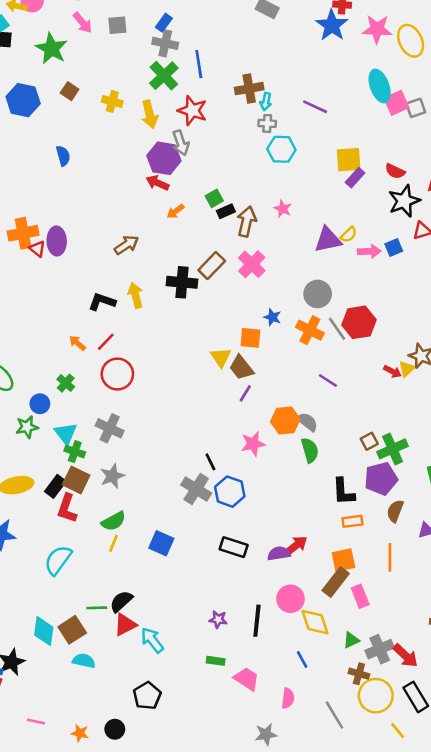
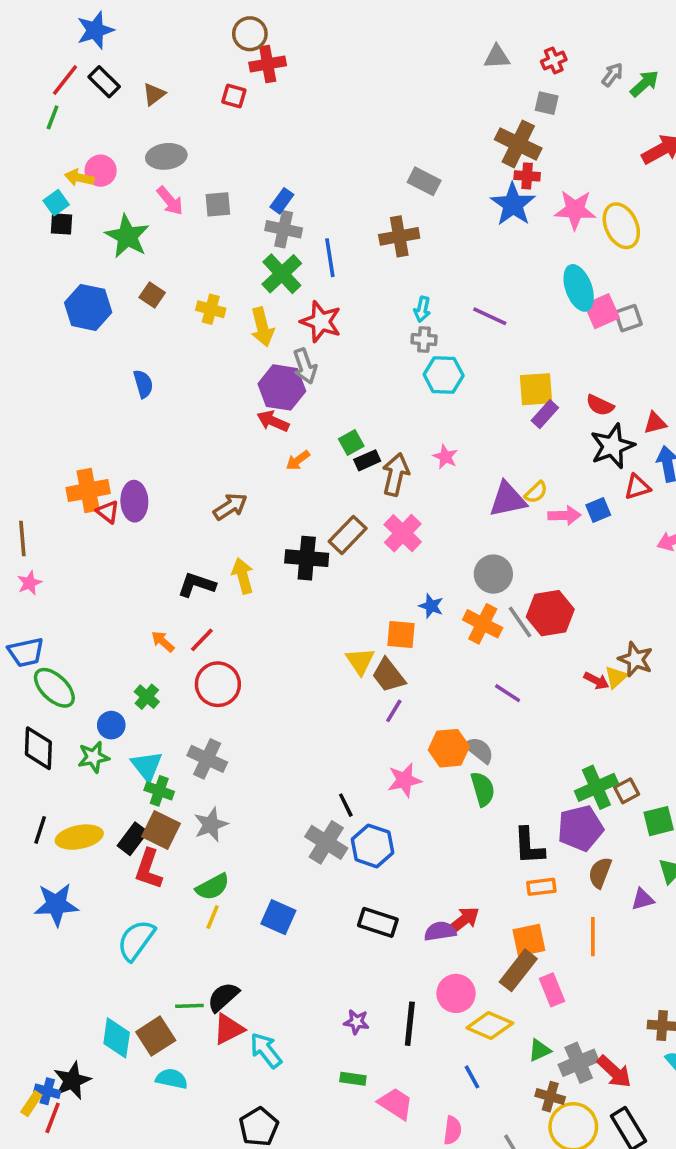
brown cross: (249, 89) -> (399, 236), moved
brown square: (369, 441) -> (627, 791), moved
yellow diamond: (315, 622) -> (490, 1025), turned -48

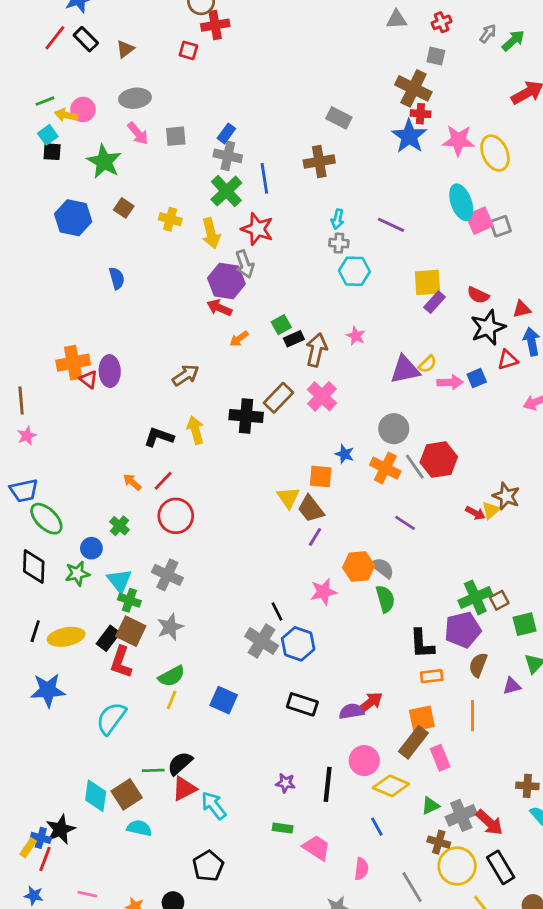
green line: (53, 117) -> (45, 101), moved, turned 48

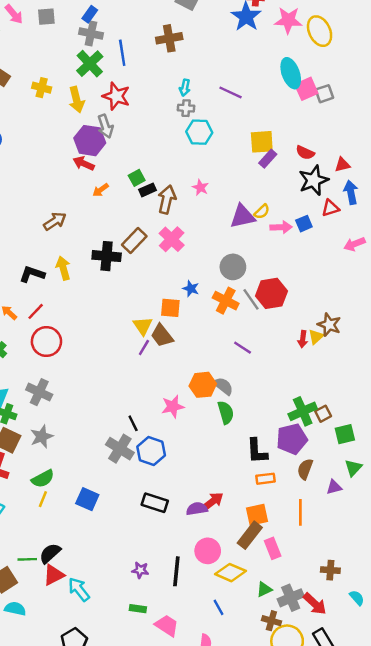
red arrow: (475, 513) -> (303, 339), turned 70
purple line: (315, 537) -> (144, 348), moved
brown cross: (527, 786) -> (330, 570), moved

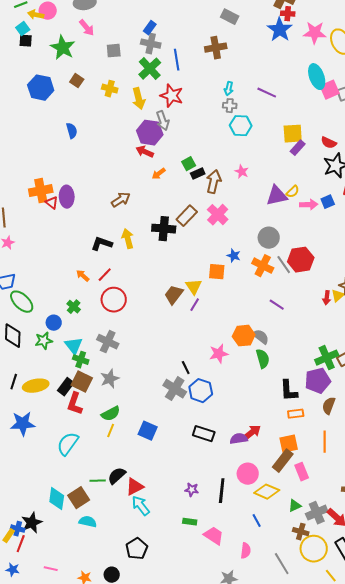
gray square: (46, 17) -> (114, 51), moved
brown trapezoid: (162, 336) -> (174, 295), moved, turned 75
red triangle: (54, 575) -> (135, 487), moved

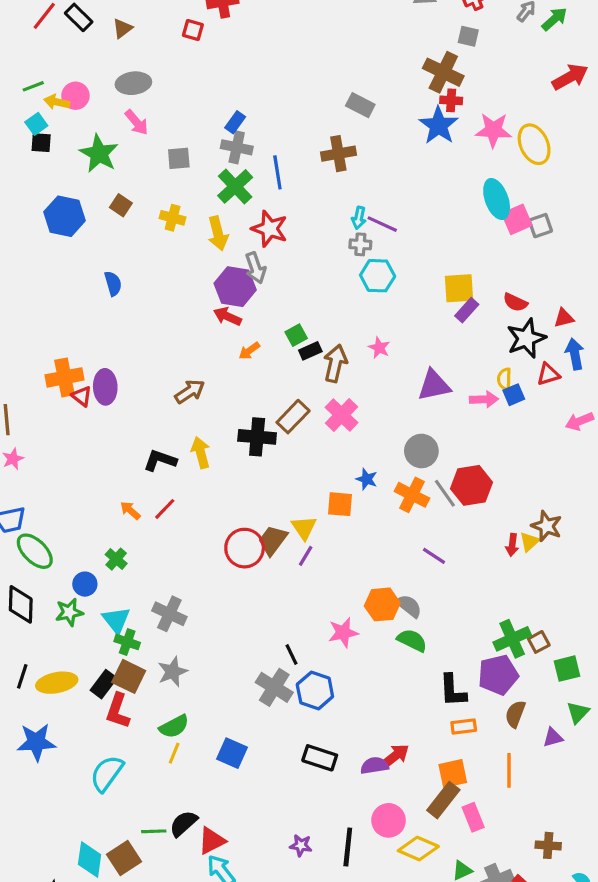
purple line: (267, 93) -> (382, 224), moved
yellow semicircle: (293, 192) -> (504, 379), moved, turned 136
red circle: (114, 300) -> (245, 548), moved
green semicircle: (263, 359) -> (412, 640), turned -48

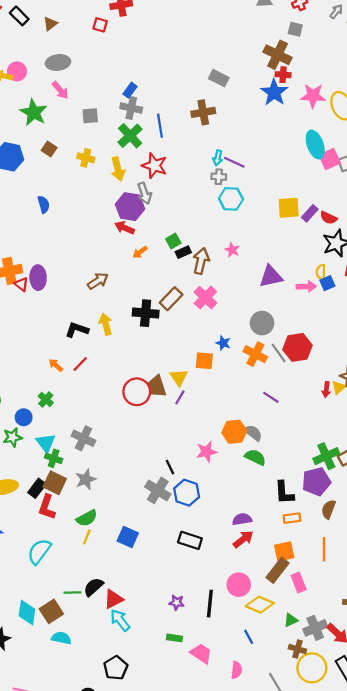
purple rectangle: (467, 310) -> (310, 213), moved
brown trapezoid: (273, 540) -> (157, 386), turned -55
purple semicircle: (374, 766) -> (242, 519), moved

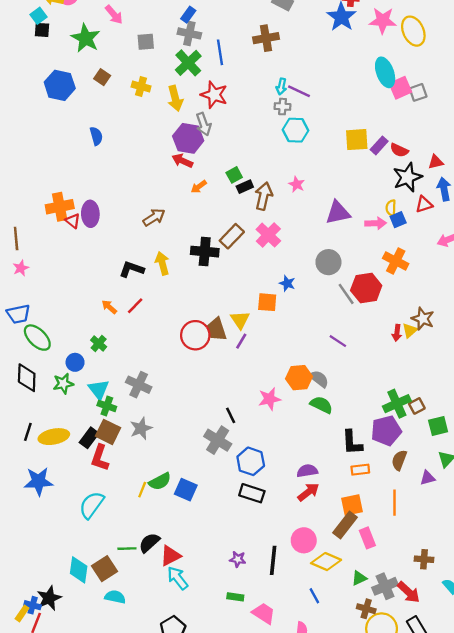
orange cross: (255, 354) -> (396, 261), moved
blue hexagon: (187, 493) -> (251, 461), moved
green semicircle: (87, 518) -> (160, 481), moved

